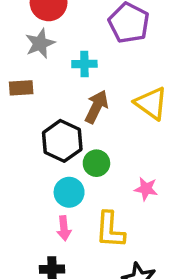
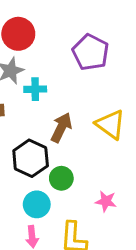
cyan cross: (84, 64) -> (35, 89), moved

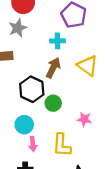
cyan cross: (35, 89) -> (57, 41), moved
cyan circle: (37, 204) -> (24, 125), moved

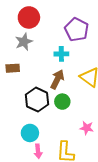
green circle: (53, 103) -> (62, 102), moved

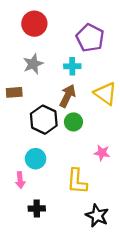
gray star: (24, 42) -> (33, 64), moved
brown rectangle: (13, 68) -> (14, 92), moved
pink arrow: (38, 151) -> (20, 180), moved

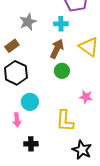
brown rectangle: (14, 92) -> (12, 46), turned -32
black hexagon: (44, 120) -> (16, 73), moved

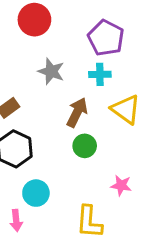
gray star: (28, 22) -> (51, 71), moved, turned -30
cyan cross: (61, 24) -> (100, 74), moved

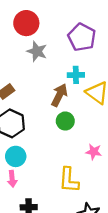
gray star: (51, 71) -> (37, 51), moved
cyan cross: (100, 74) -> (76, 75), moved
cyan circle: (36, 193) -> (16, 156), moved

